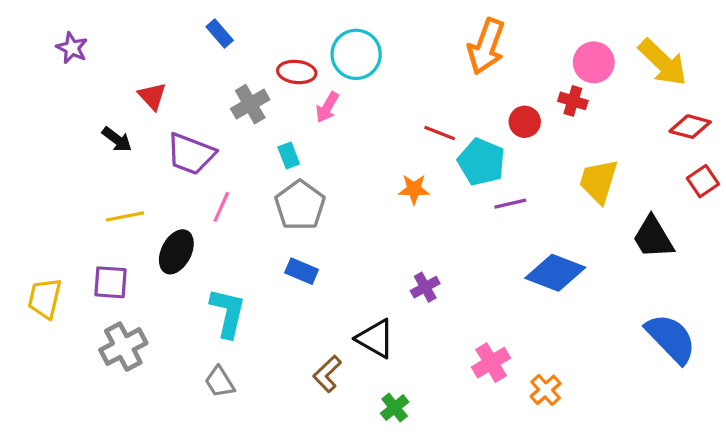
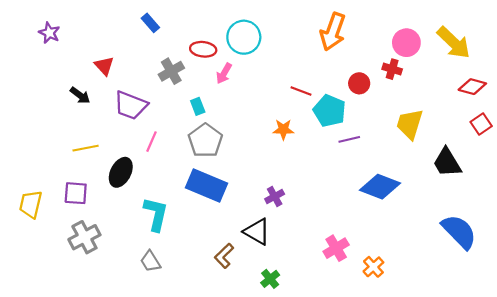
blue rectangle: (302, 271) -> (206, 186), size x1.8
purple cross: (425, 287) -> (275, 196), moved

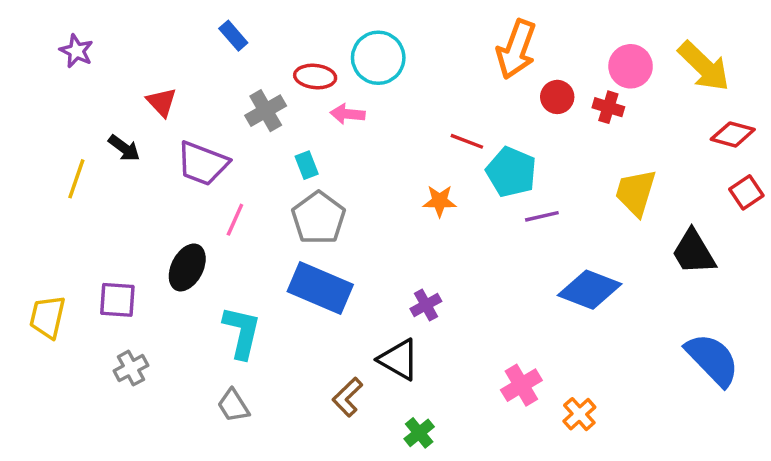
pink arrow: (224, 73) -> (348, 114), turned 65
red circle: (359, 83) -> (557, 97), moved
yellow line: (86, 148) -> (76, 179), moved, turned -60
gray cross: (84, 237) -> (131, 368), size x0.7

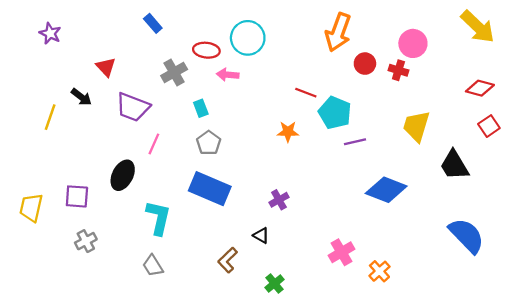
yellow arrow: (704, 66) -> (478, 27), moved
gray pentagon: (319, 218) -> (209, 143), size x0.7
black triangle: (399, 360) -> (261, 235), size x0.6

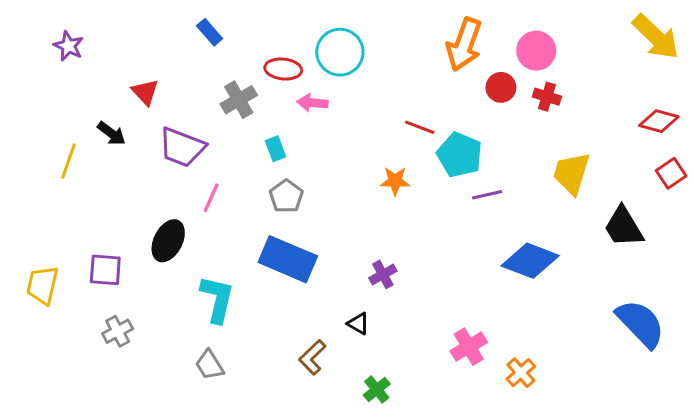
pink circle: (413, 43) -> (536, 51), moved

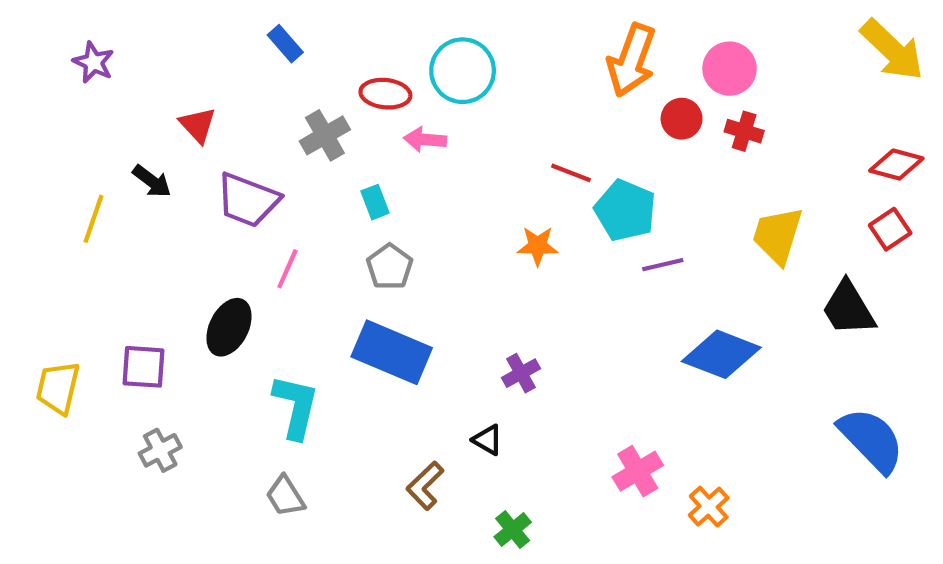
red square: (671, 173) -> (890, 229), moved

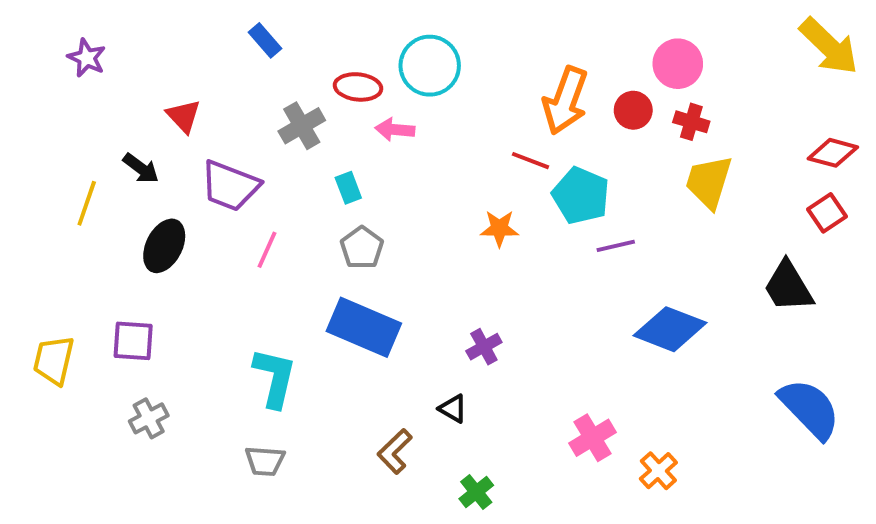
orange arrow: (631, 60) -> (565, 101), moved
yellow trapezoid: (777, 235) -> (709, 182), moved
black ellipse: (229, 327) -> (164, 246), moved
gray trapezoid: (285, 496) -> (265, 461), turned -54

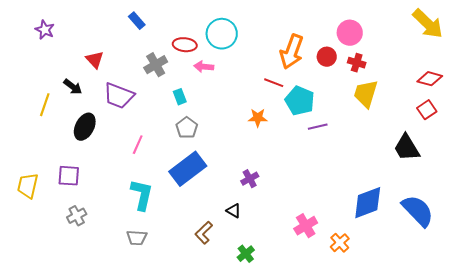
pink line: (267, 250) -> (138, 145), moved
blue rectangle: (364, 327) -> (188, 169), turned -60
blue diamond: (670, 329) -> (368, 203), moved, turned -42

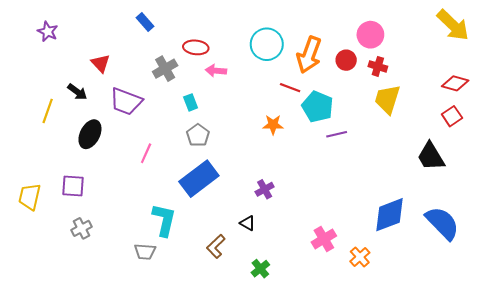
cyan circle: (222, 34) -> (267, 44), moved
cyan L-shape: (142, 195) -> (164, 220), moved

